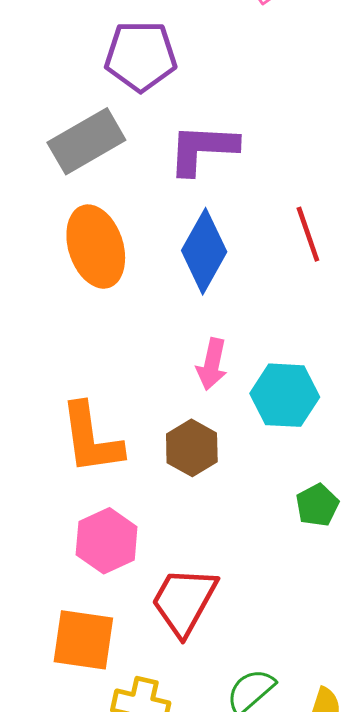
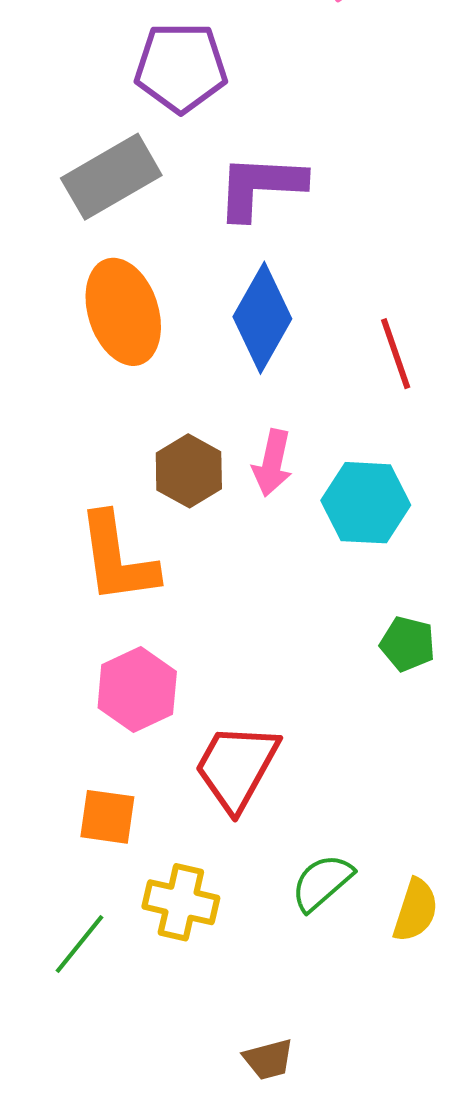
red line: (308, 234) -> (396, 354), moved
brown hexagon: (192, 448) -> (189, 471), moved
green pentagon: (317, 505) -> (408, 644), turned -30
orange square: (83, 640) -> (107, 817), size x0.7

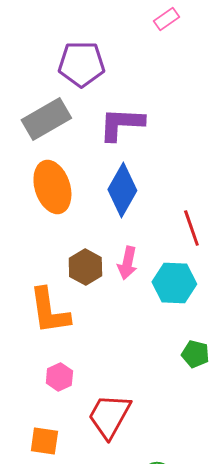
red line: (396, 354) -> (191, 228), moved
pink hexagon: (137, 690) -> (59, 377), size x0.7

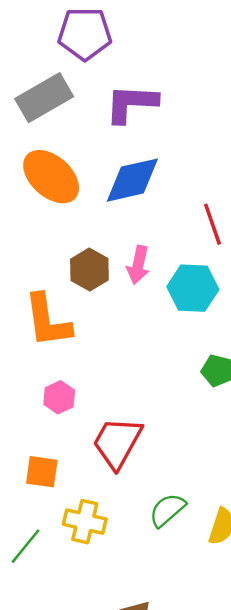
orange ellipse: (52, 187) -> (51, 177), turned -30
blue diamond: (122, 190) -> (132, 180), turned 48

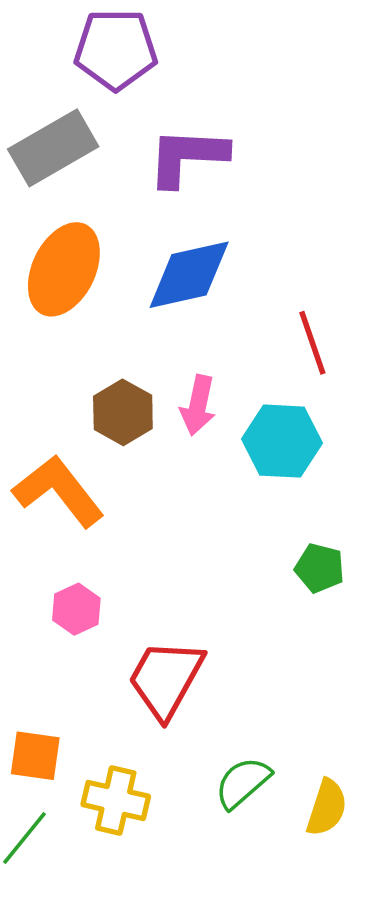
orange ellipse: (51, 177) -> (64, 269), turned 74
orange L-shape: (48, 321) -> (59, 491), turned 150
orange square: (42, 472) -> (35, 756), moved

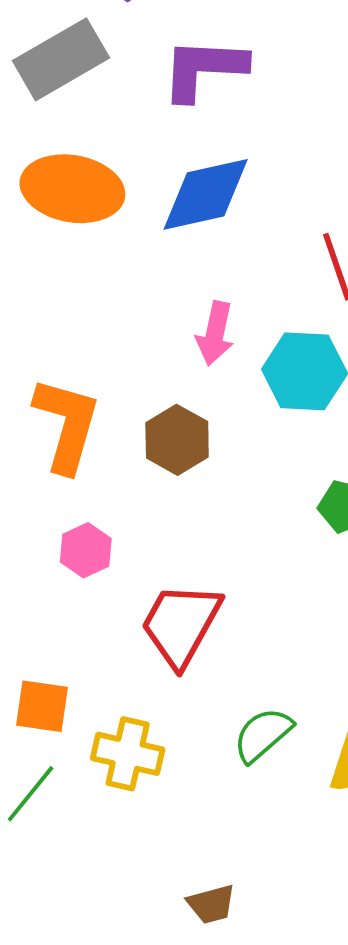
orange ellipse: (64, 269) -> (72, 189), turned 74
brown hexagon: (123, 412) -> (177, 440), moved
orange L-shape: (59, 491) -> (67, 425), turned 54

